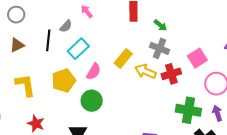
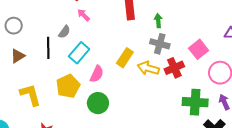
green arrow: (160, 25) -> (158, 21), turned -128

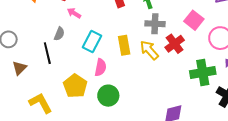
cyan rectangle: (79, 53) -> (92, 41), moved
yellow rectangle: (125, 58) -> (124, 45), turned -30
yellow arrow: (148, 68) -> (149, 50), turned 45

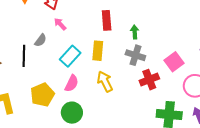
yellow rectangle: (124, 45) -> (98, 51), moved
yellow arrow: (149, 50) -> (105, 81), moved

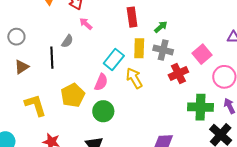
green arrow: (135, 32) -> (161, 27), turned 56
yellow rectangle: (98, 51) -> (139, 48), moved
cyan rectangle: (70, 56) -> (114, 60), moved

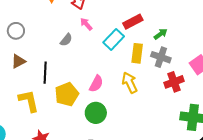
red rectangle: (132, 17) -> (133, 22), turned 66
black line: (52, 58) -> (45, 73), moved
cyan rectangle: (114, 60) -> (114, 39), moved

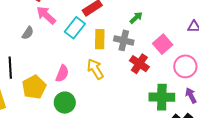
pink arrow: (86, 24) -> (46, 15), size x1.5
green arrow: (161, 34) -> (136, 18), moved
red cross: (174, 82) -> (139, 64), turned -30

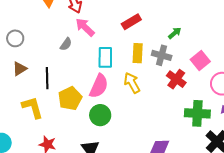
cyan rectangle: (75, 28) -> (105, 57), moved, turned -40
pink semicircle: (62, 73) -> (99, 86), size x1.4

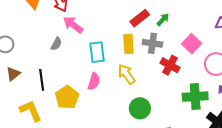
red rectangle: (131, 22) -> (140, 18), moved
pink semicircle: (99, 86) -> (94, 81), size x0.7
green circle: (100, 115) -> (140, 108), moved

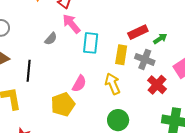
cyan rectangle: (97, 52) -> (91, 43), moved
yellow pentagon: (67, 97) -> (63, 104), moved

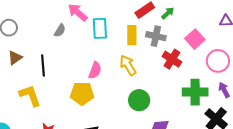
yellow pentagon: (63, 104) -> (82, 93), turned 30

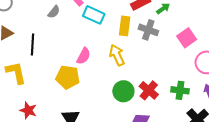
cyan rectangle: (100, 28) -> (94, 15), turned -70
red cross: (172, 59) -> (149, 90), moved
green cross: (195, 92) -> (180, 90), size x0.7

